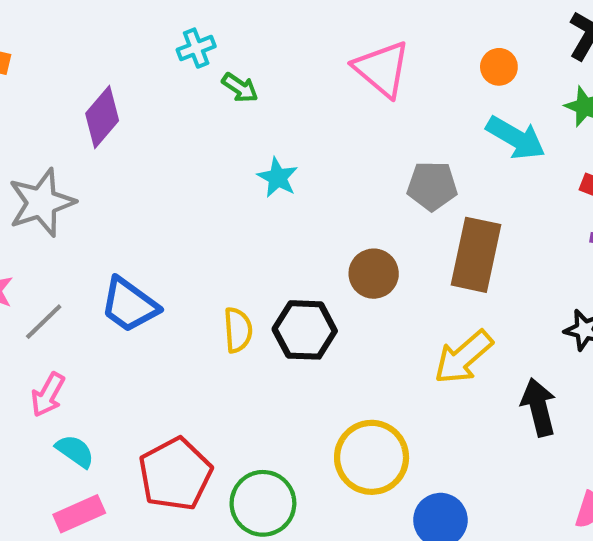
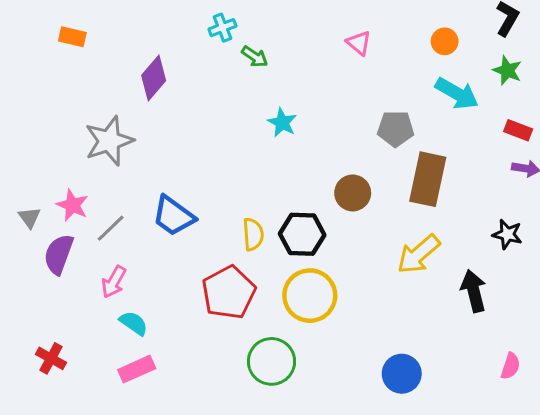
pink triangle: (382, 69) -> (359, 43), size x0.6
yellow circle: (372, 457) -> (310, 296), moved
red pentagon: (175, 474) -> (229, 293), moved

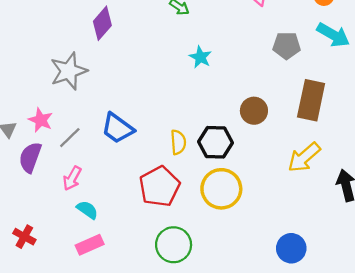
gray pentagon: (396, 129) -> (287, 45), moved
green circle: (272, 361) -> (174, 245), moved

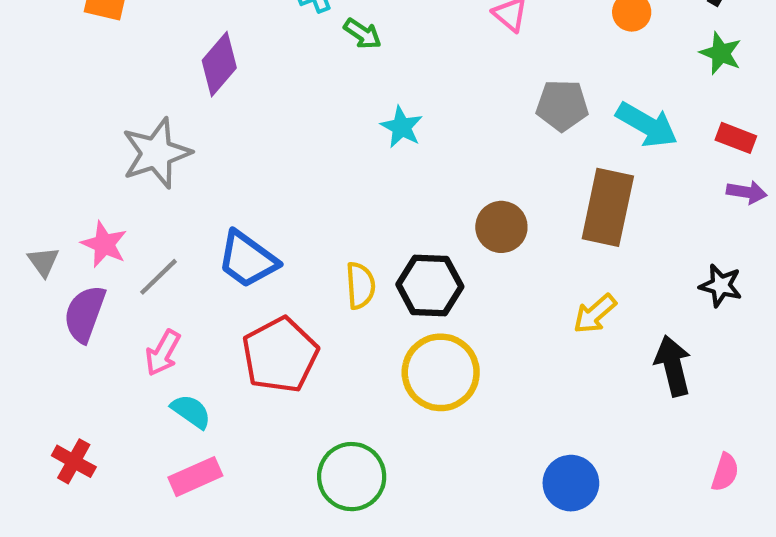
cyan arrow: (333, 35) -> (647, 125), moved
yellow arrow: (304, 157) -> (595, 314), size x0.7
red pentagon: (160, 186) -> (280, 355), moved

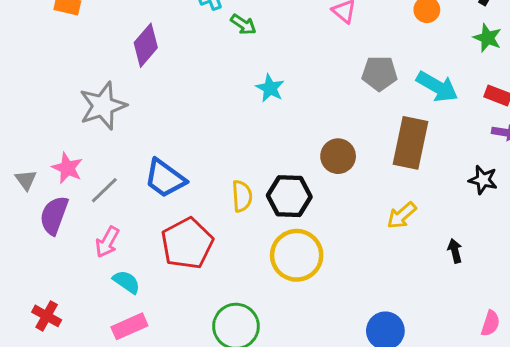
black star: (721, 286) -> (483, 180), moved
black arrow: (673, 366) -> (455, 251), size x0.6

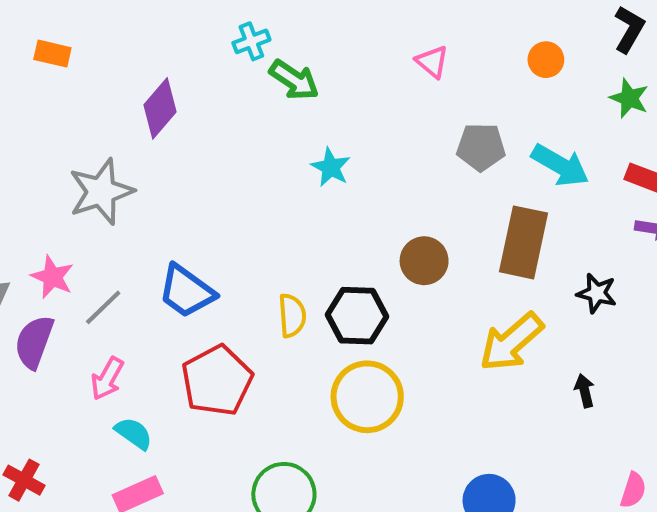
green arrow: (243, 24) -> (294, 80), size x1.4
black star: (483, 180) -> (597, 293), moved
yellow arrow: (402, 215) -> (511, 342), size x1.6

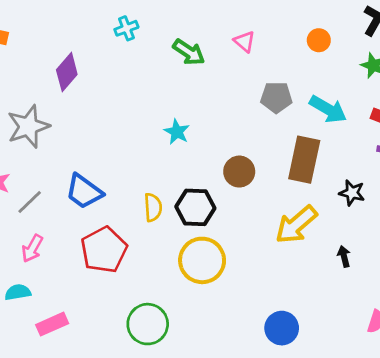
green arrow: (294, 80) -> (189, 52), moved
cyan star: (331, 167) -> (177, 132), moved
cyan semicircle: (134, 433) -> (18, 292), moved, turned -45

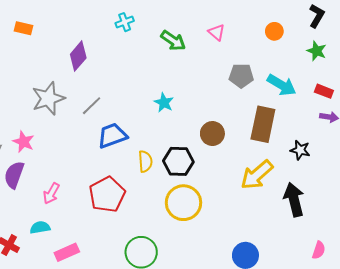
blue trapezoid: (84, 191) -> (112, 136), moved, turned 124
gray line: (30, 202) -> (92, 106), moved
black arrow: (344, 256) -> (294, 200), size x2.0

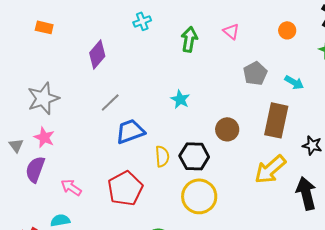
green arrow: (173, 41) -> (189, 39), turned -115
gray pentagon: (241, 76) -> (255, 73), turned -30
cyan arrow: (282, 85) -> (294, 82), size x0.7
gray star: (48, 98) -> (43, 98), moved
pink arrow: (51, 193) -> (71, 187), turned 95

